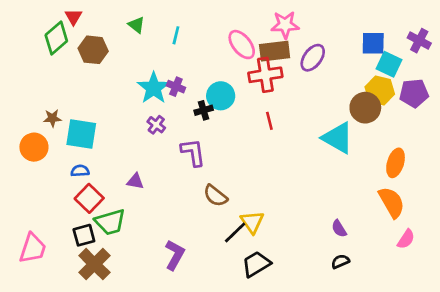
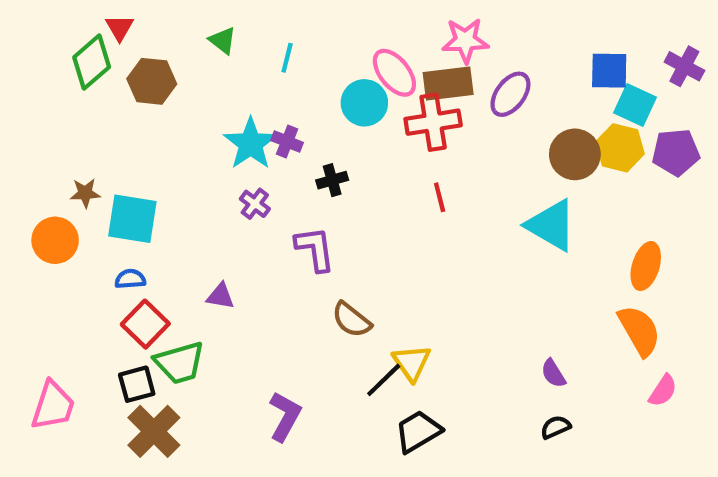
cyan circle: (221, 96) -> (364, 103), moved
brown circle: (365, 108) -> (575, 154), moved

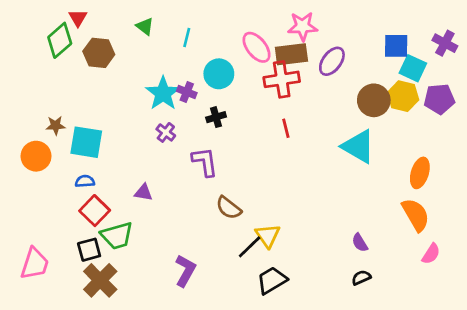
cyan circle: (364, 103) -> (219, 74), moved

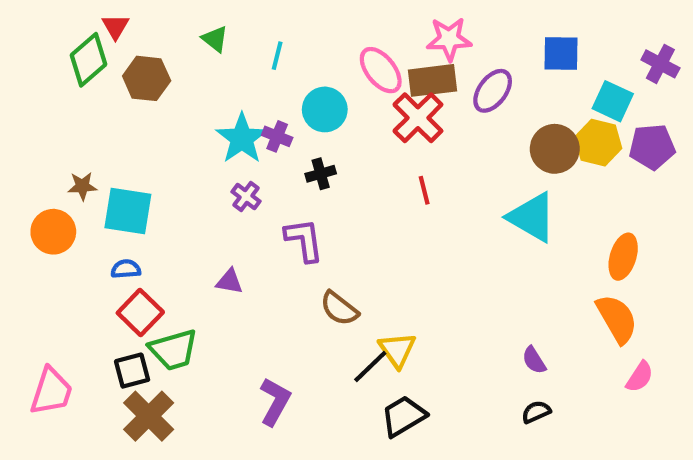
blue square: (396, 46) -> (561, 54), moved
red cross: (282, 79) -> (418, 118), turned -36
purple triangle: (143, 192) -> (229, 281), moved

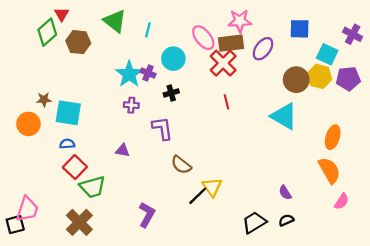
green triangle: (215, 39) -> (115, 21), size x1.6
purple cross: (246, 196) -> (131, 105), turned -32
black square: (132, 371) -> (15, 225), moved
black trapezoid: (403, 416) -> (254, 222), moved

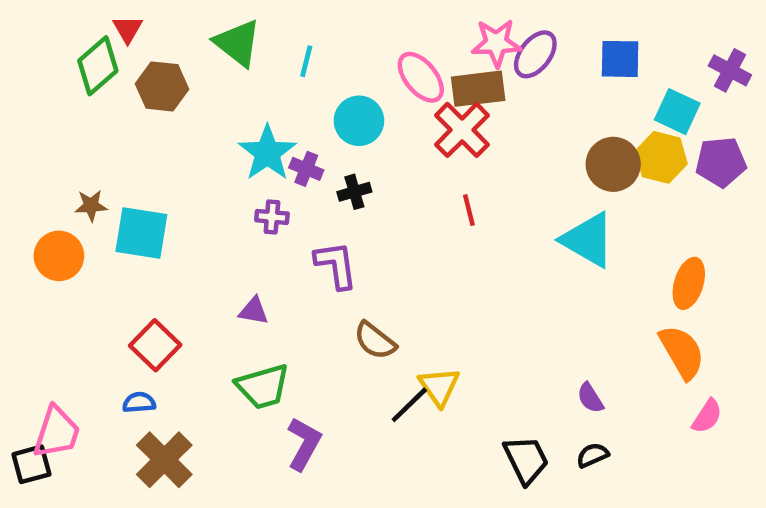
purple ellipse: (263, 49) -> (535, 54), moved
purple cross: (148, 73) -> (306, 169), moved
blue semicircle: (67, 144) -> (139, 402), moved
green trapezoid: (93, 187) -> (263, 386), moved
black trapezoid: (254, 222) -> (526, 460), turned 95

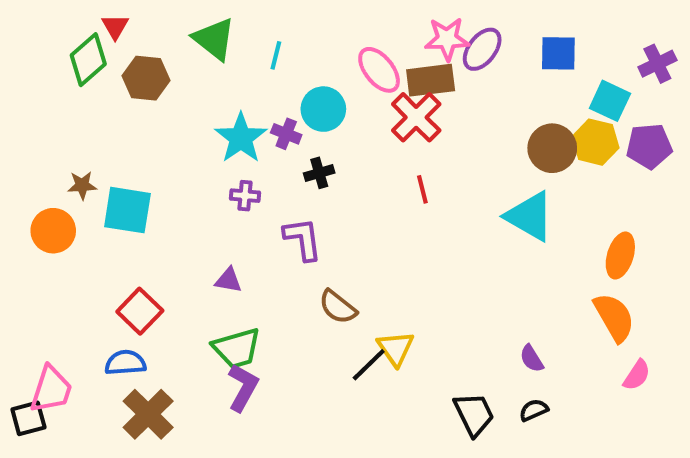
purple cross: (730, 70) -> (657, 64), turned 36
purple cross: (306, 169) -> (286, 134), moved
blue semicircle: (139, 402) -> (125, 363), size x1.4
purple L-shape: (304, 444) -> (243, 387), moved

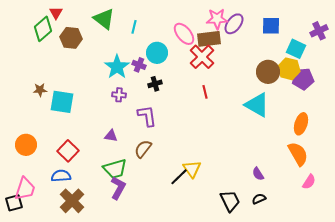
purple pentagon: (649, 146) -> (303, 79), moved
orange circle: (53, 231) -> (26, 145), moved
brown semicircle: (338, 307) -> (143, 149), moved, turned 90

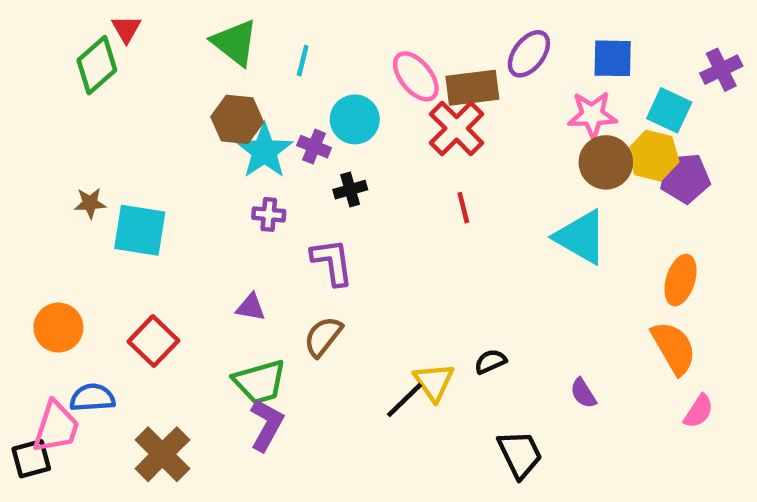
pink star: (217, 19) -> (592, 115), moved
brown hexagon: (71, 38) -> (237, 119), moved
blue semicircle: (61, 176) -> (92, 398), moved
black semicircle: (259, 199) -> (490, 361), moved

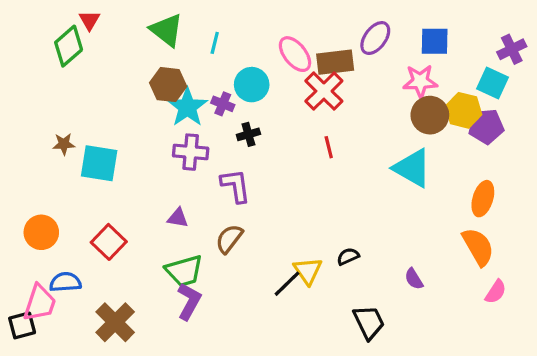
cyan square: (669, 110) -> (492, 83), moved
purple cross: (269, 214) -> (191, 152), size x1.5

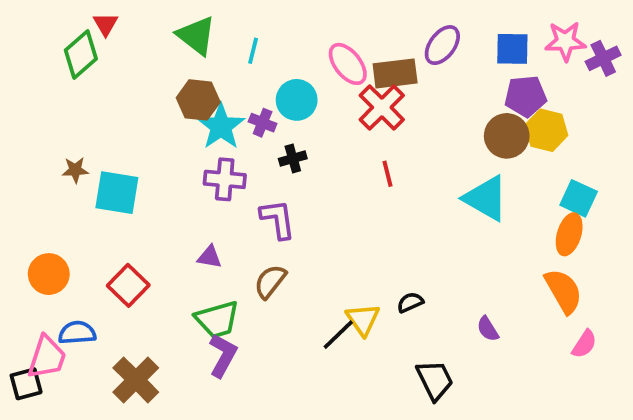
pink star: (420, 81) -> (565, 41), moved
cyan square: (492, 83) -> (579, 198), moved
purple pentagon: (486, 126) -> (526, 96), moved

